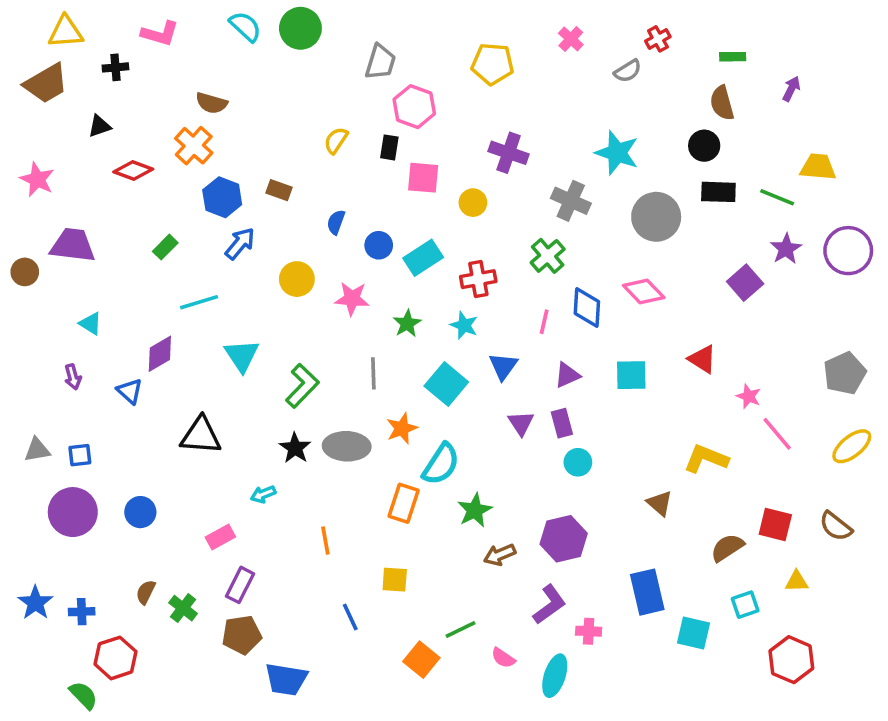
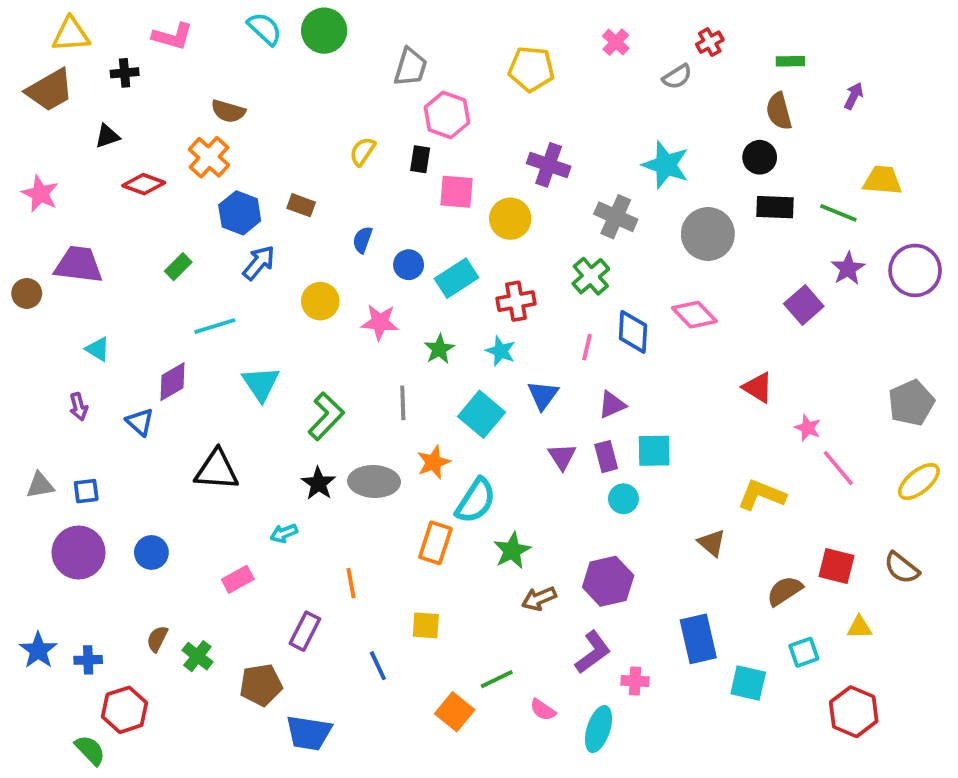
yellow circle: (473, 203) -> (510, 219), size x1.4
cyan square: (631, 375) -> (654, 451), moved
purple rectangle: (240, 585) -> (305, 631), moved

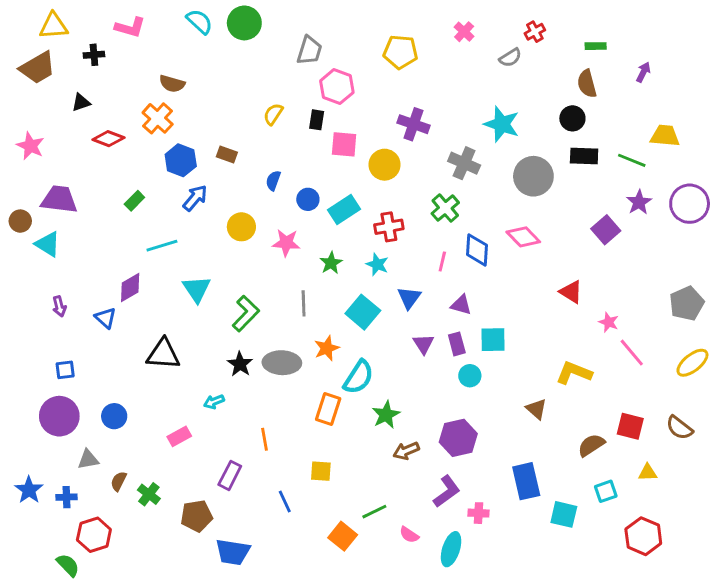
cyan triangle: (98, 349) -> (48, 244), moved, size x1.4
purple triangle: (612, 405) -> (461, 305), turned 40
gray triangle: (40, 485) -> (88, 460), moved

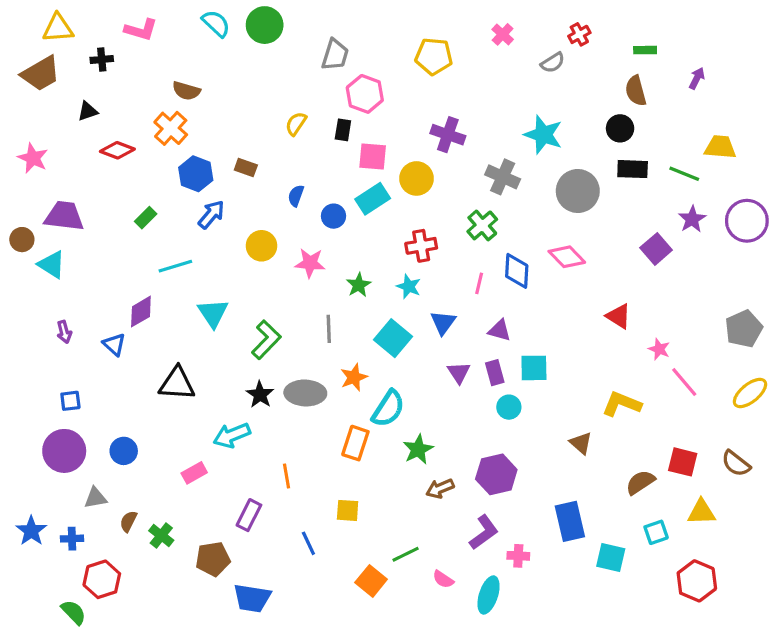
cyan rectangle: (344, 209) -> (373, 199), moved
cyan arrow: (214, 402) -> (232, 435), size x1.6
yellow triangle: (648, 473) -> (701, 512), size x1.4

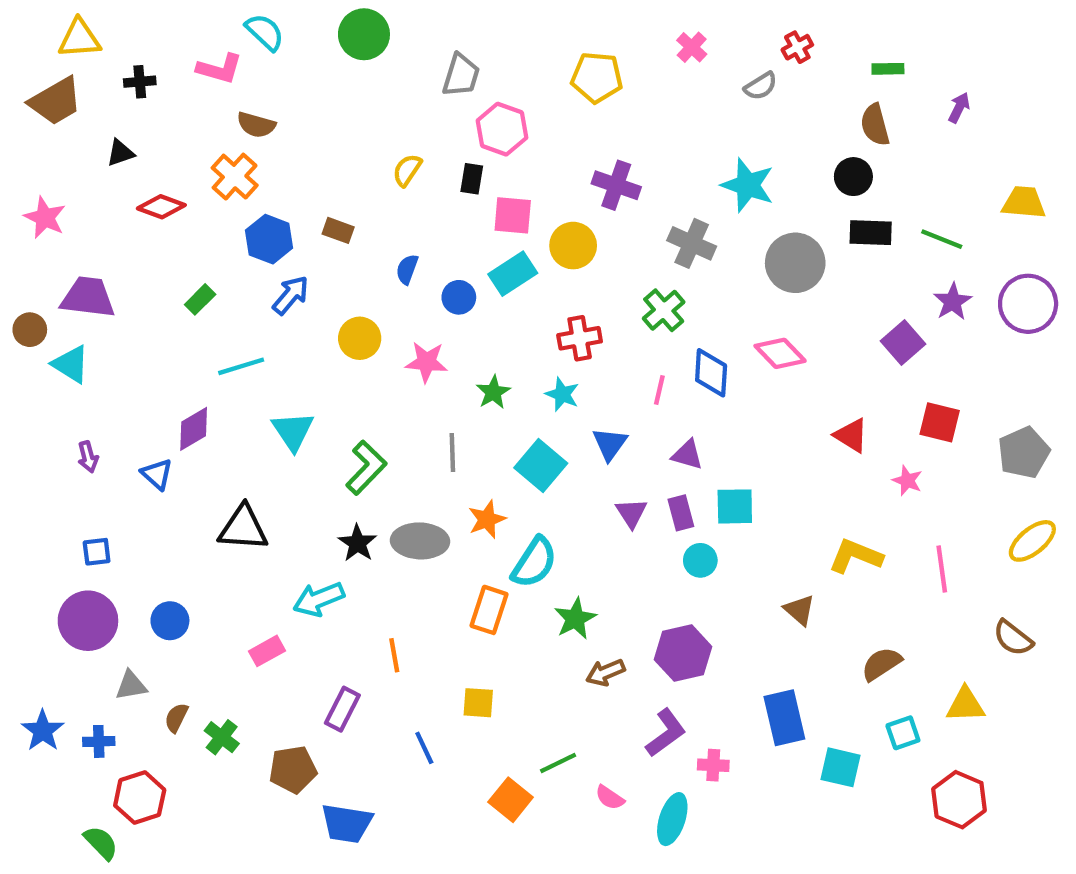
cyan semicircle: (216, 23) -> (265, 32), moved
pink L-shape: (141, 30) -> (220, 69), moved
yellow trapezoid: (720, 147) -> (1024, 202), moved
pink line: (684, 382) -> (942, 569), moved, turned 32
red square: (683, 462) -> (940, 422), moved

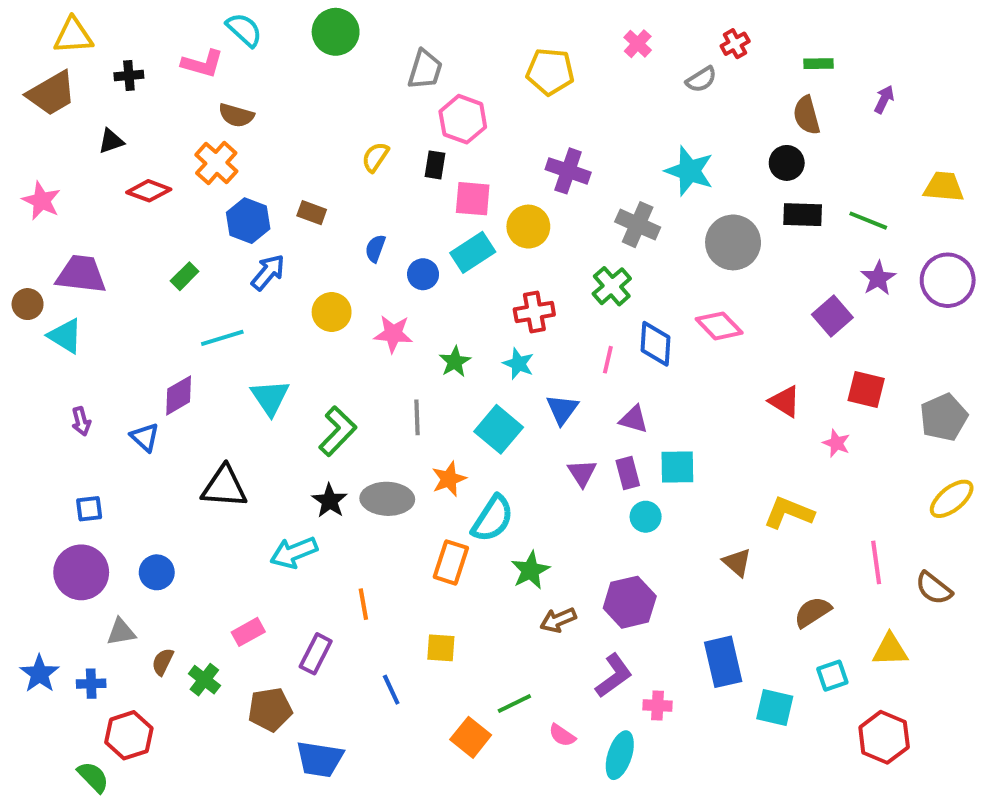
pink line: (942, 569) -> (876, 562), moved
pink rectangle: (267, 651) -> (248, 632), moved

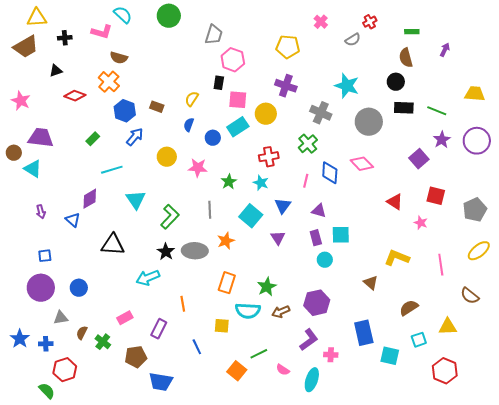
yellow pentagon: (550, 72) -> (288, 47), moved
yellow semicircle: (375, 157) -> (192, 99), moved
purple triangle: (582, 473) -> (278, 238), moved
cyan semicircle: (493, 519) -> (248, 311), moved, turned 60
pink line: (876, 562) -> (441, 265), moved

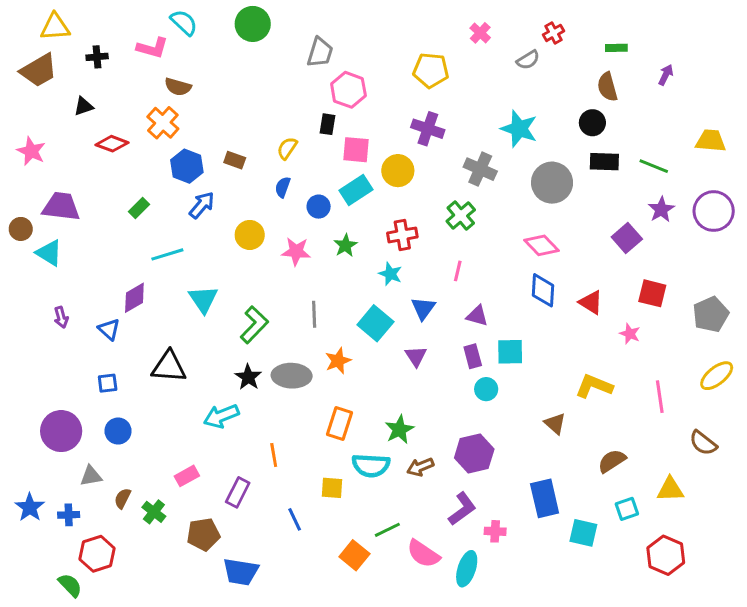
blue diamond: (330, 173) -> (543, 290), moved
green star: (229, 182) -> (345, 245), moved
blue square: (45, 256) -> (108, 383), moved
pink semicircle: (283, 370) -> (423, 554), size x1.6

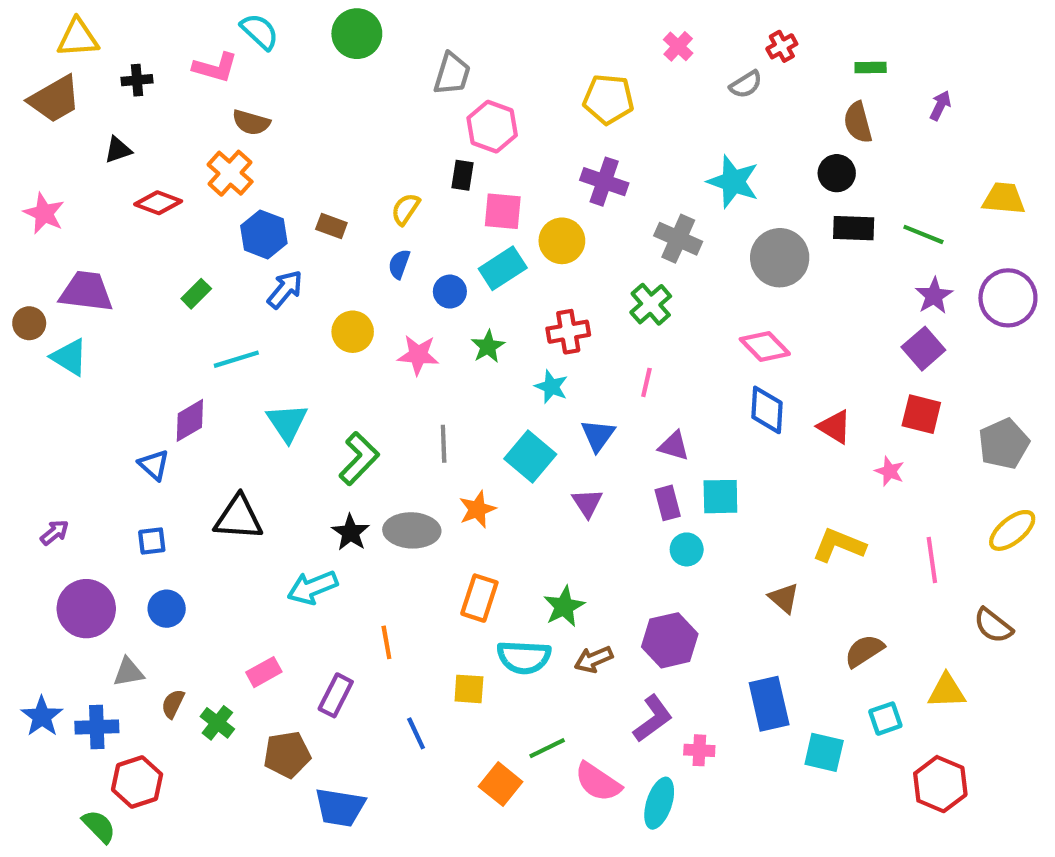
purple square: (627, 238) -> (923, 349), moved
purple arrow: (61, 317) -> (55, 533), moved, turned -114
blue cross: (69, 515) -> (97, 727), size x1.4

